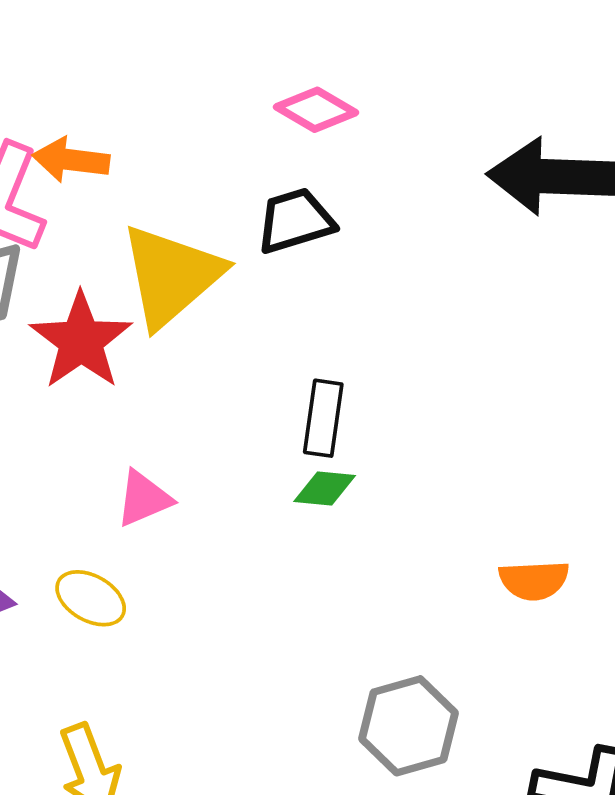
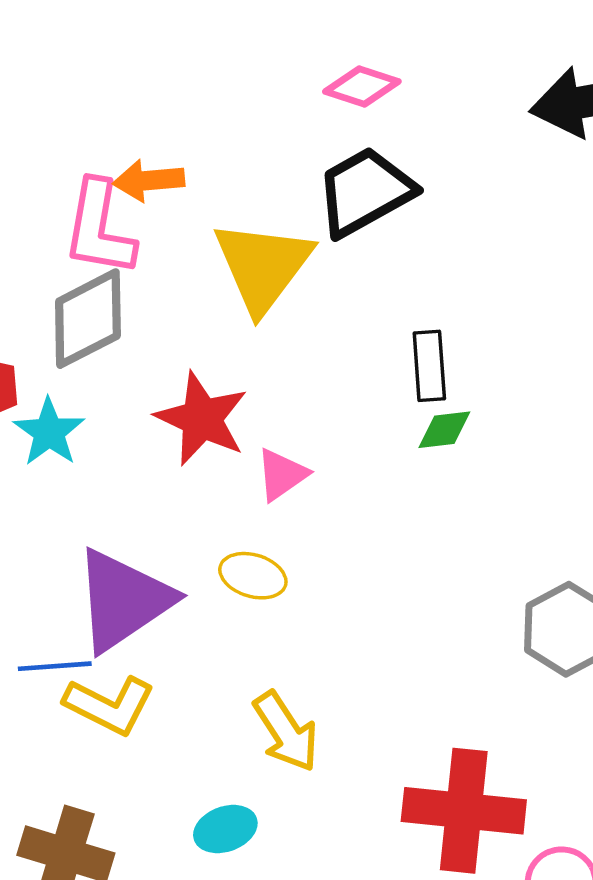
black trapezoid: (295, 221) -> (365, 192), size x1.4
red star: (81, 341) -> (202, 419), moved

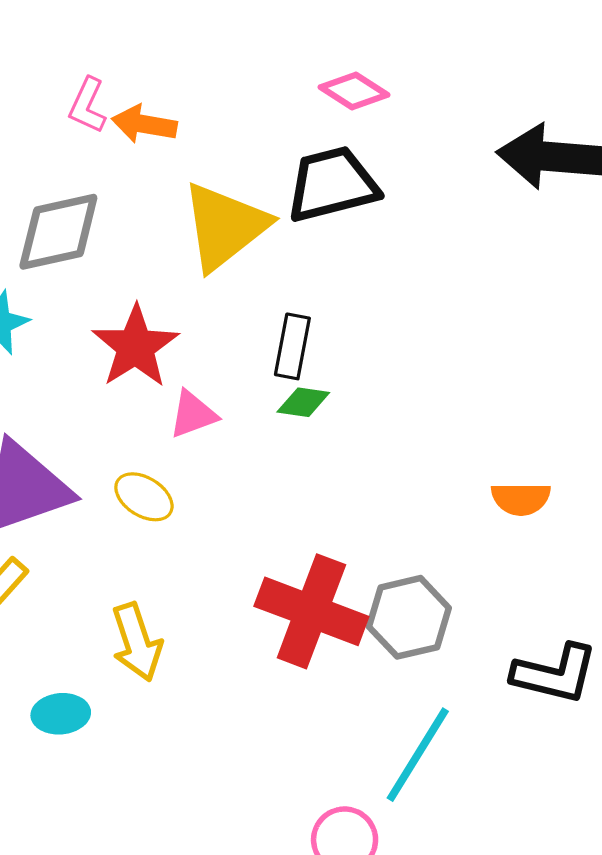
pink L-shape: (99, 228) -> (87, 105), moved, size x0.6
black rectangle: (429, 366) -> (292, 346), moved
green diamond: (444, 430) -> (303, 402), moved
red cross: (464, 811) -> (311, 611), moved

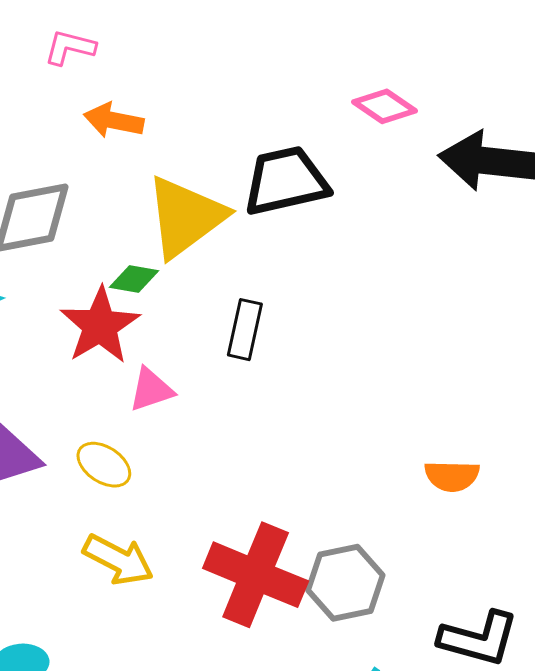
pink diamond: (354, 91) -> (385, 106), moved
pink L-shape: (87, 105) -> (70, 47), moved, turned 78
green diamond: (303, 402) -> (134, 279), moved
yellow arrow: (137, 642) -> (118, 560), moved, turned -46

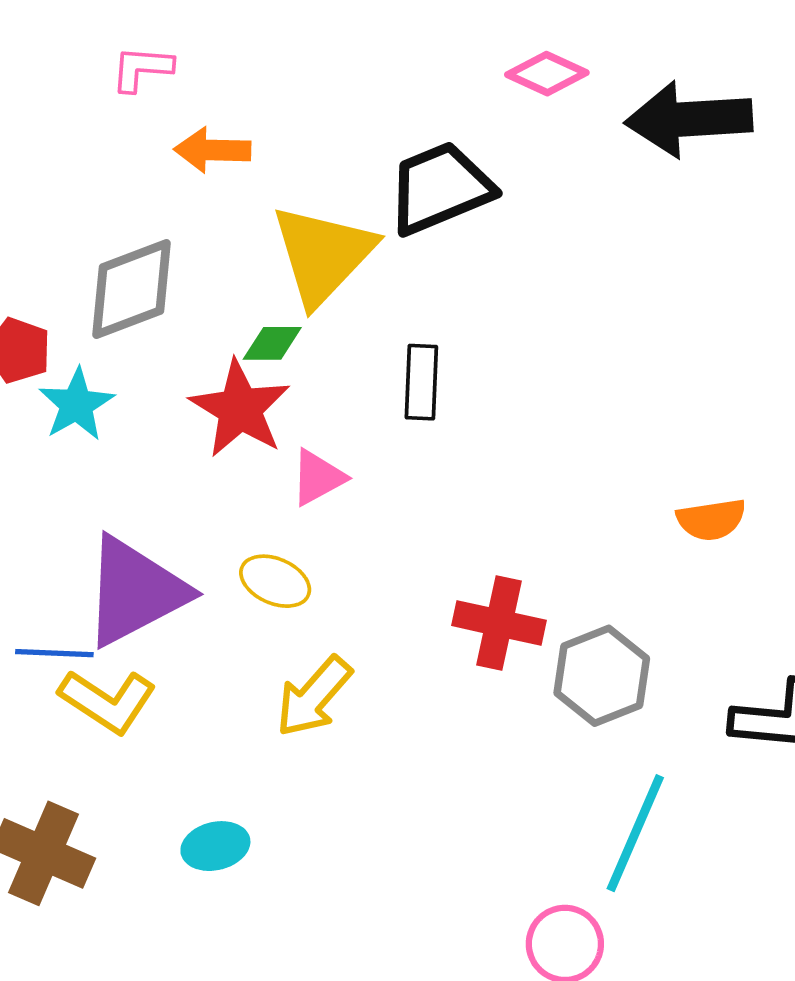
yellow arrow: (118, 560) -> (314, 696), turned 114
red cross: (256, 575) -> (499, 623), moved, size x0.7

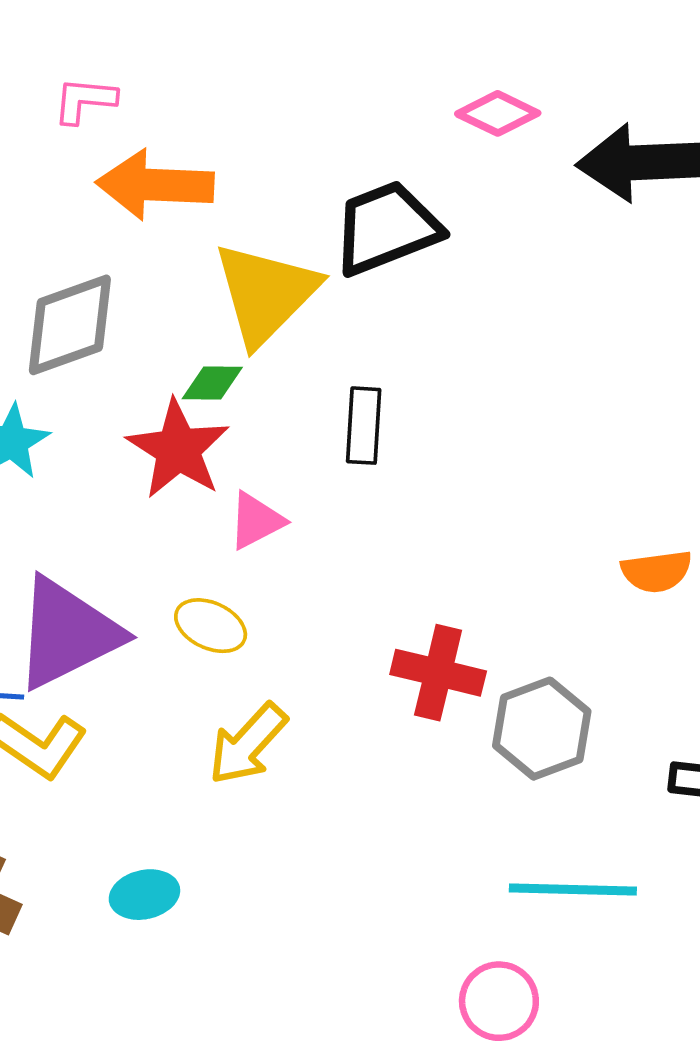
orange arrow: (212, 150) -> (155, 185), size x1.5
cyan line: (635, 833) -> (573, 890), turned 67

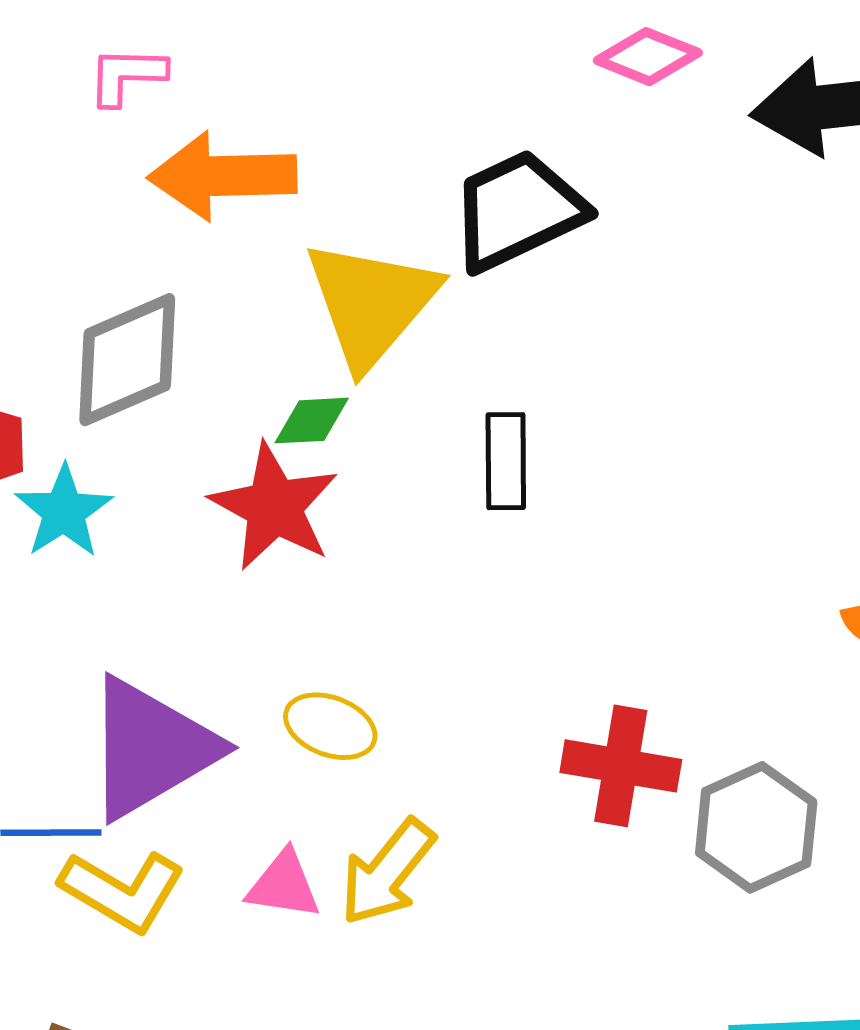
pink triangle: (256, 521) -> (284, 885), moved, turned 40

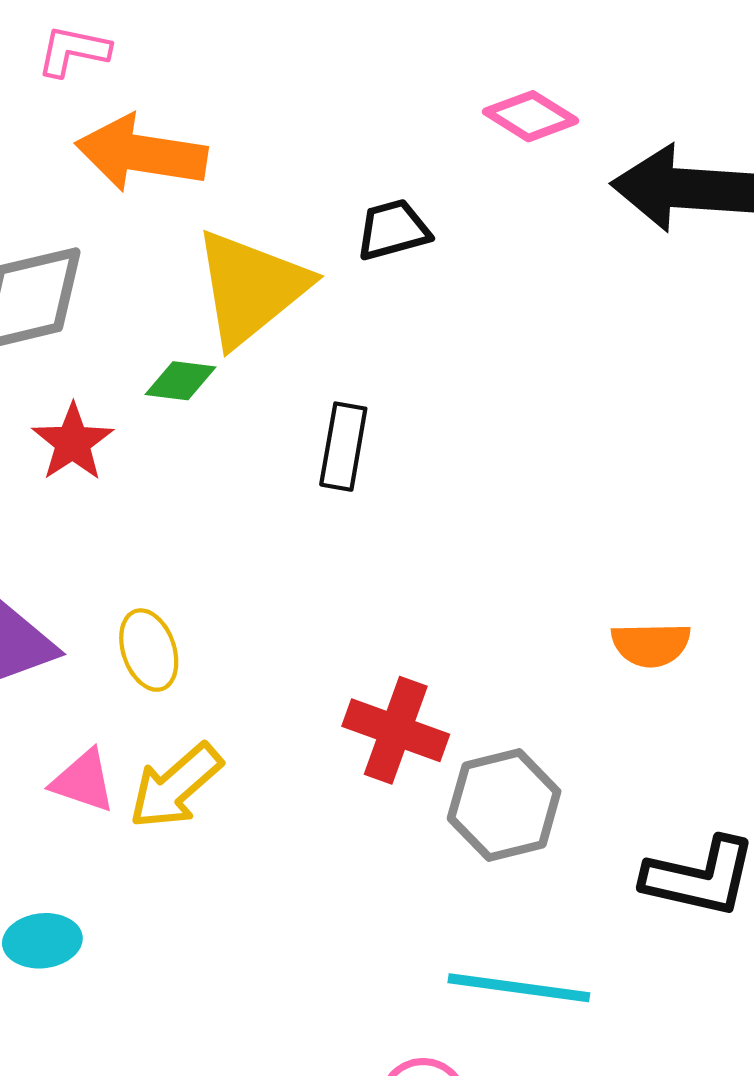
black trapezoid: (518, 210) -> (393, 230), size x0.6
red star: (274, 507) -> (73, 442), moved, size x0.7
yellow ellipse: (330, 726) -> (149, 650), turned 40

